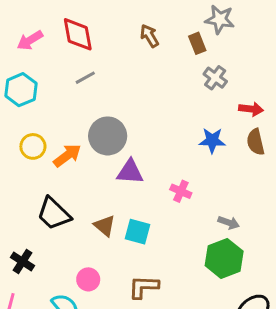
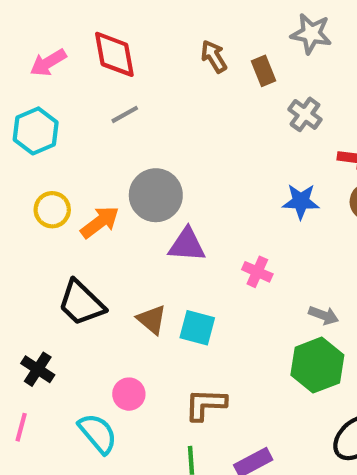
brown rectangle: (197, 43) -> (264, 71), moved

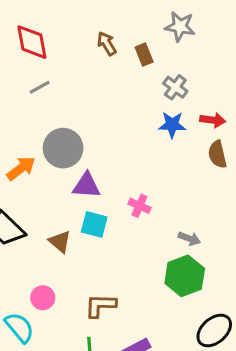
blue star: (301, 201) -> (172, 125), moved
cyan square: (197, 328) -> (94, 224), moved

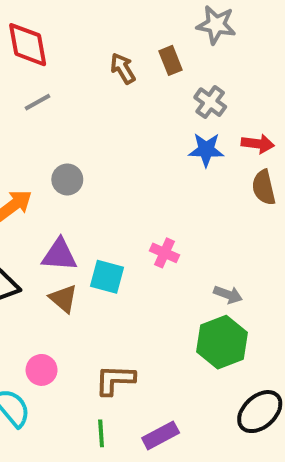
brown arrow: (107, 44) -> (123, 68), moved
gray circle: (63, 148) -> (67, 179), size x0.6
purple triangle: (86, 186) -> (59, 255), moved

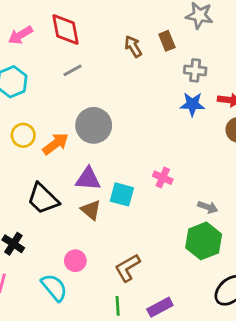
gray cross: (210, 102) -> (195, 70), turned -30
gray circle: (67, 179) -> (94, 125), size x1.6
brown L-shape: (115, 380) -> (128, 268), turned -32

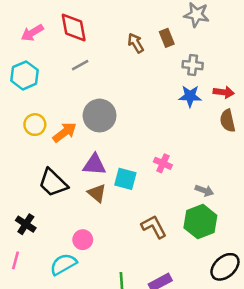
brown L-shape: (128, 268) -> (154, 227), moved, turned 92
cyan semicircle: (54, 287) -> (63, 264), turned -80

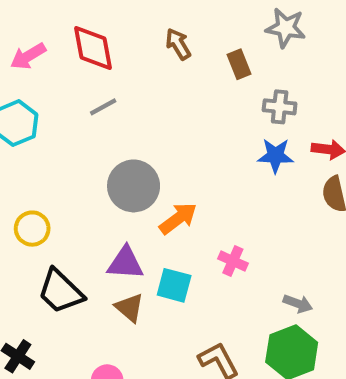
brown arrow: (136, 43) -> (178, 44), moved
yellow circle: (35, 125) -> (32, 229), moved
orange arrow: (65, 132) -> (178, 218), moved

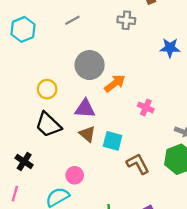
gray cross: (280, 107) -> (126, 20), moved
yellow circle: (32, 229) -> (47, 89), moved
cyan square: (174, 285) -> (113, 141), moved

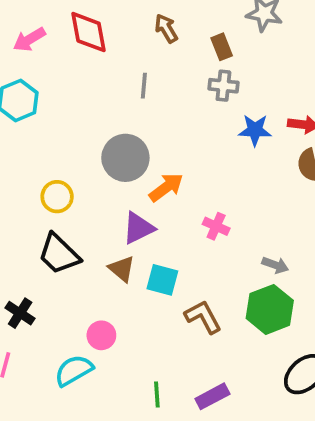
gray line: (72, 20) -> (144, 86), moved, turned -56
gray cross: (126, 20) -> (223, 86), moved
purple triangle: (85, 109) -> (138, 228), moved, turned -30

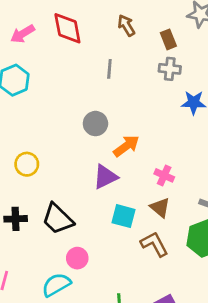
gray circle: (125, 158) -> (95, 124), size x0.7
yellow circle: (57, 197) -> (27, 164), moved
black trapezoid: (59, 254) -> (58, 219), moved
brown triangle: (122, 269) -> (160, 208), moved
black cross: (20, 313) -> (16, 219), moved, turned -35

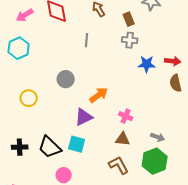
gray circle: (95, 124) -> (66, 79), moved
yellow circle: (27, 164) -> (29, 98), moved
brown triangle: (160, 208) -> (123, 139), turned -35
cyan square: (123, 216) -> (77, 144), moved

